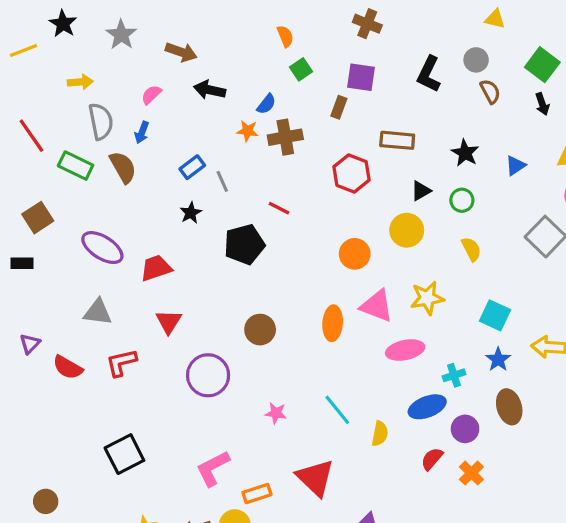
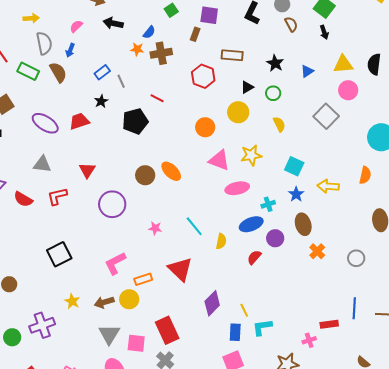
red trapezoid: (156, 268) -> (79, 121), moved
orange ellipse: (333, 323) -> (171, 171), moved, turned -50
orange cross: (471, 473) -> (317, 251), moved

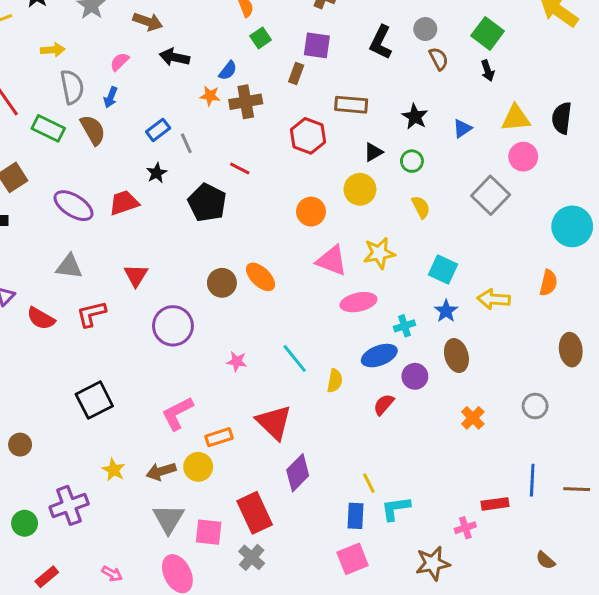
black pentagon: (135, 121) -> (207, 203), turned -30
orange cross: (317, 251) -> (473, 418), moved
purple diamond: (212, 303) -> (298, 473), moved

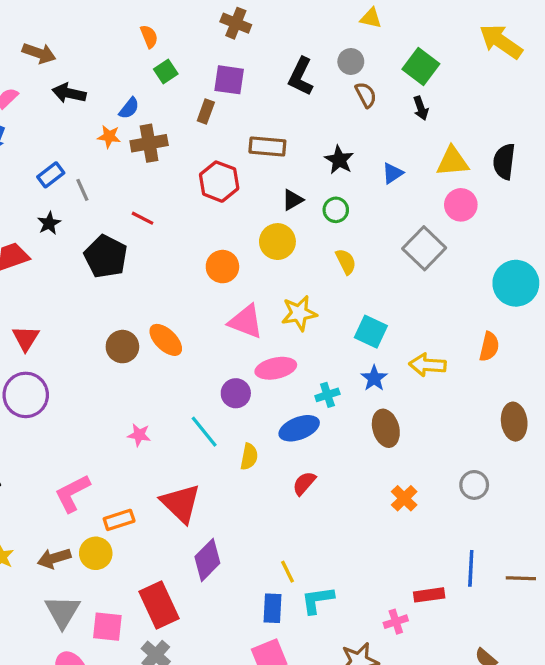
purple circle: (173, 326) -> (26, 395), moved
purple circle: (415, 376) -> (236, 393), moved

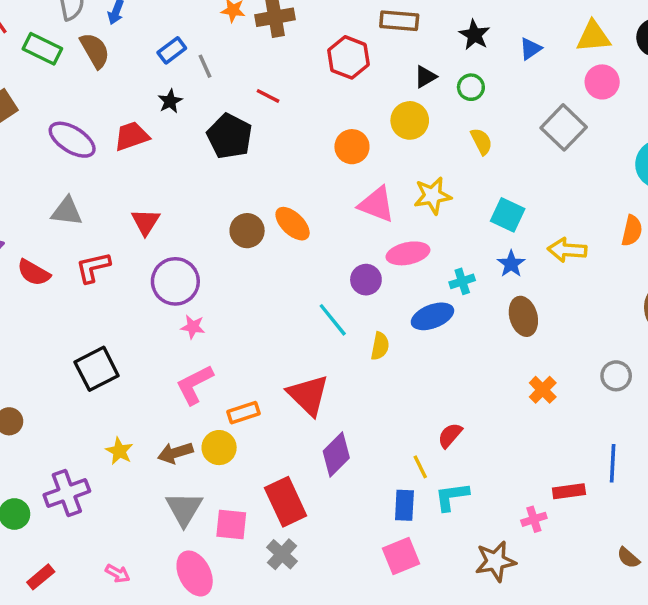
purple circle: (26, 395) -> (175, 281), moved
pink star: (139, 435) -> (193, 327), moved
red semicircle: (304, 483) -> (450, 435), moved

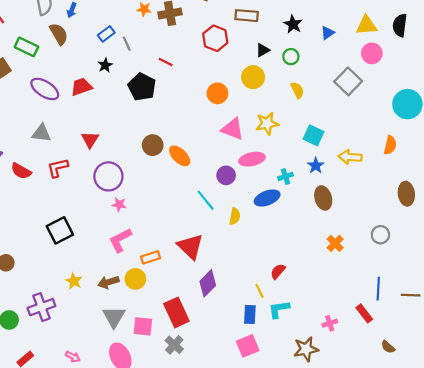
green rectangle: (42, 49) -> (26, 47), moved
orange ellipse: (293, 224) -> (180, 156), moved
red rectangle: (569, 491) -> (364, 313), moved, turned 60

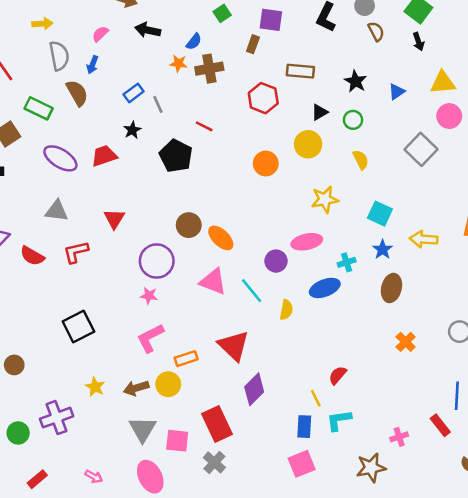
pink triangle: (233, 129) -> (213, 282), moved
purple circle: (108, 176) -> (157, 261), moved
brown ellipse: (323, 198) -> (391, 288), turned 30

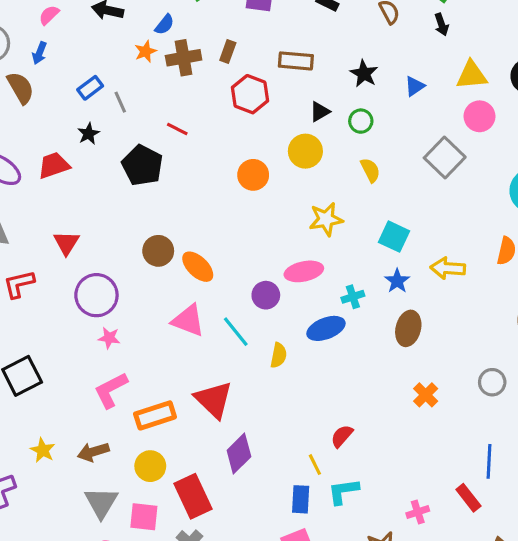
brown rectangle: (253, 44) -> (228, 51), moved
orange star: (178, 63) -> (146, 51), turned -30
purple circle: (157, 261) -> (96, 295), moved
orange rectangle: (186, 359) -> (155, 415), size x1.4
yellow circle: (168, 384) -> (150, 466), moved

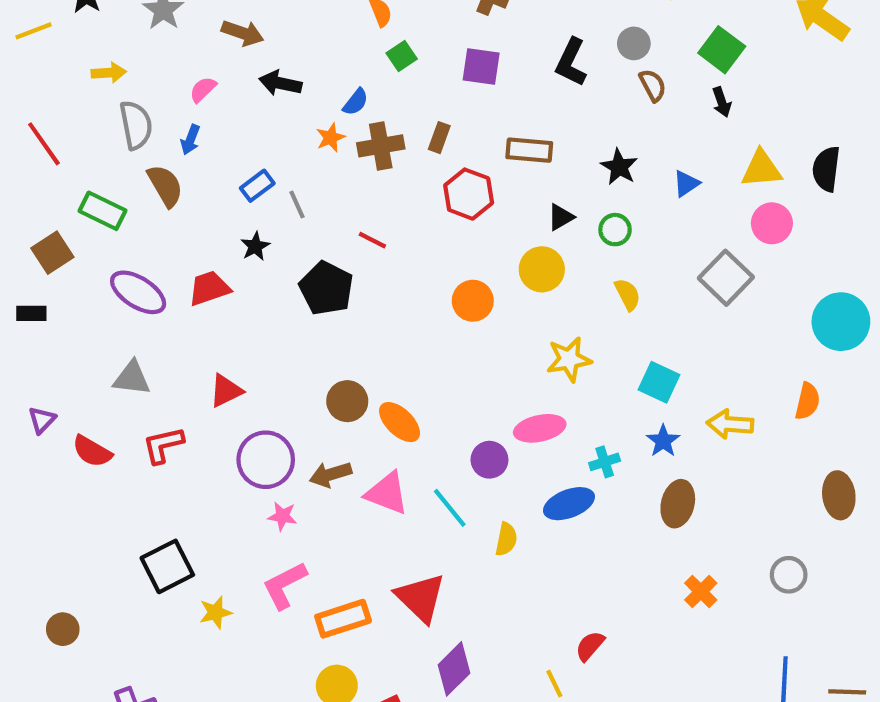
red triangle: (66, 243) -> (226, 391), turned 32
yellow star: (43, 450) -> (215, 612), moved, turned 30
brown arrow: (93, 452) -> (331, 474), moved

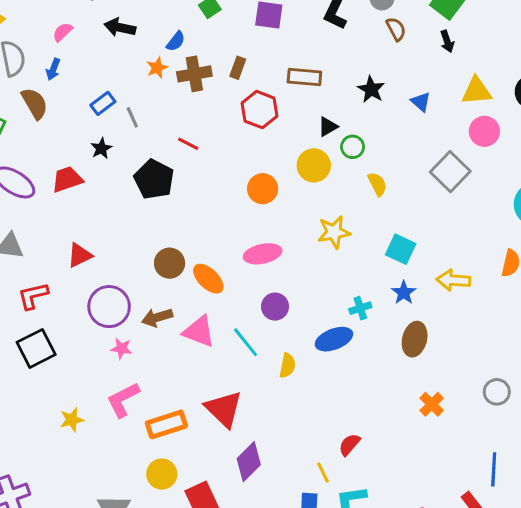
blue triangle: (686, 184) -> (421, 102), turned -45
green circle: (615, 230) -> (353, 147), moved
pink ellipse: (540, 428) -> (263, 254), moved
black square: (167, 566) -> (36, 348), moved

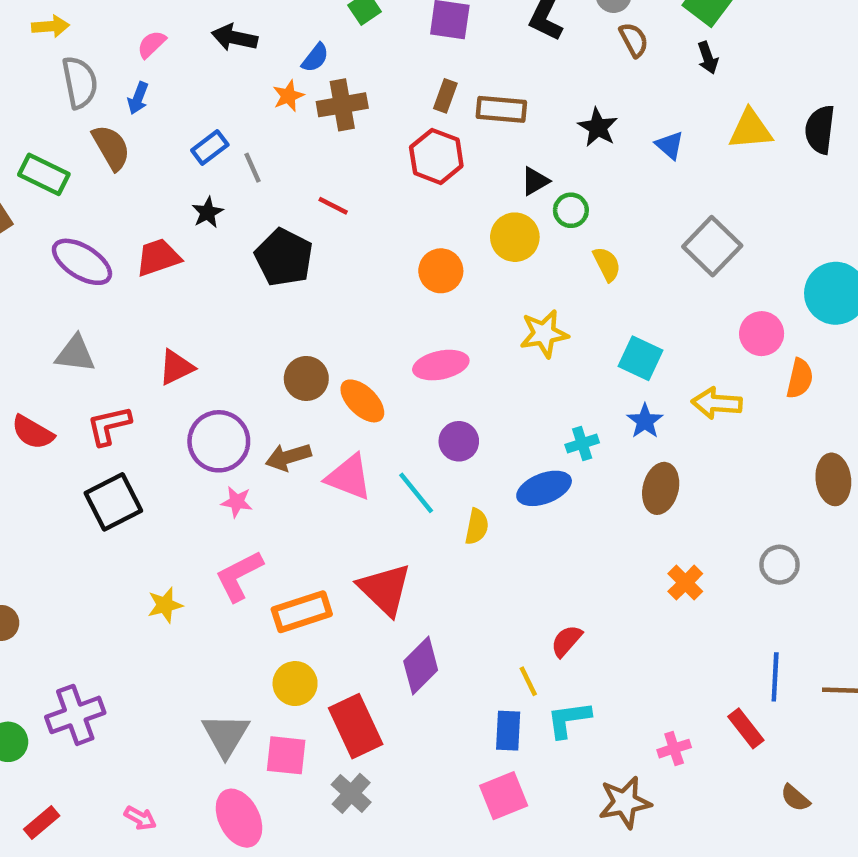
brown rectangle: (238, 68) -> (445, 96), moved
pink circle: (484, 131) -> (762, 334), moved

